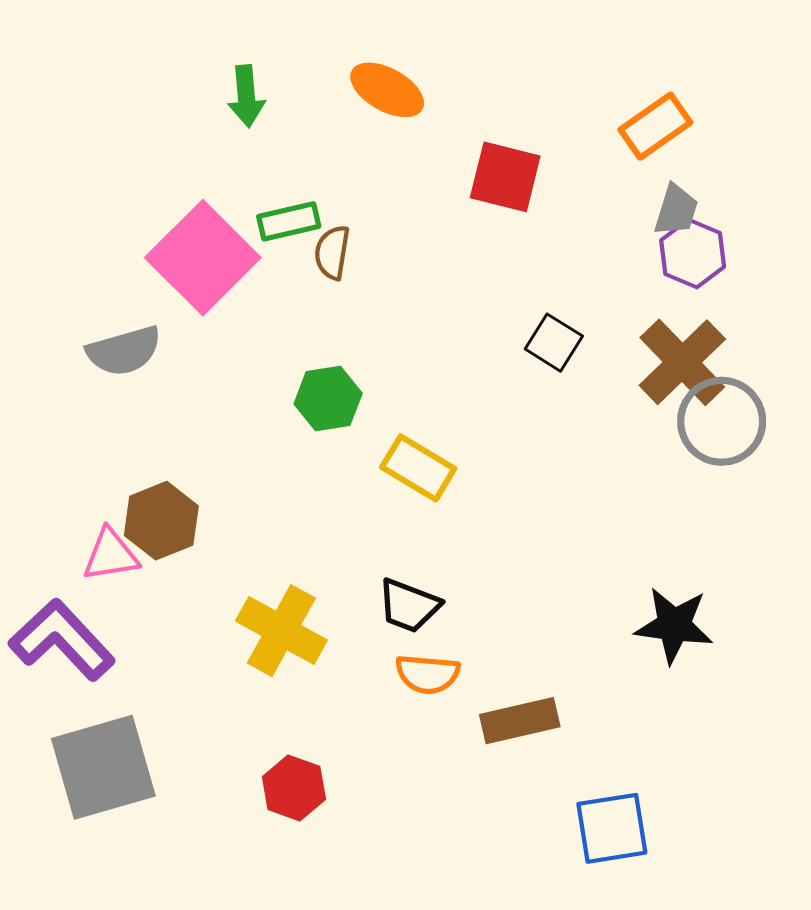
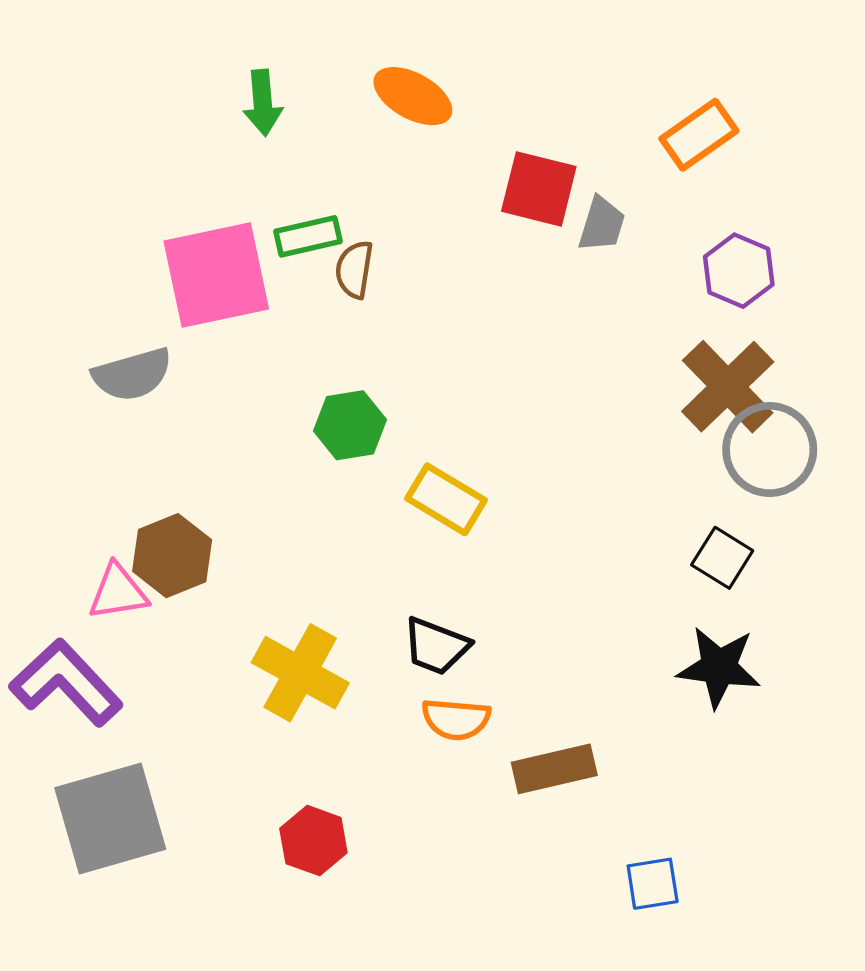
gray trapezoid: (676, 210) -> (602, 224), moved
pink square: (203, 258) -> (216, 275), turned 33
black square: (554, 343) -> (722, 558), moved
blue square: (612, 828) -> (653, 884), size x0.7

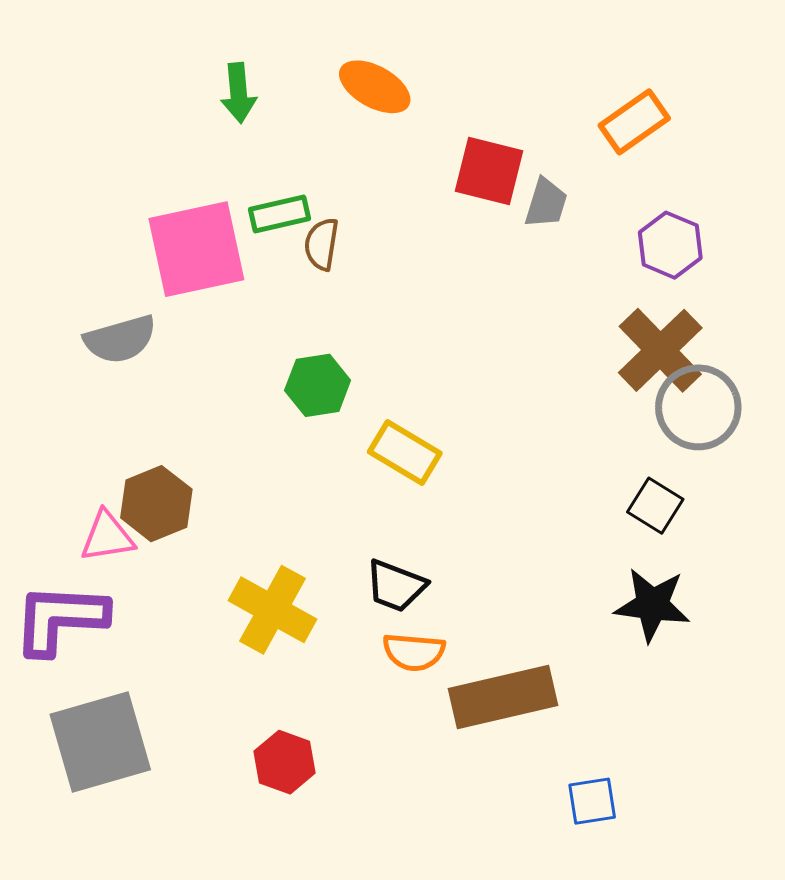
purple L-shape: (66, 683) -> (60, 619), turned -44
brown rectangle: (554, 769) -> (503, 697), size x1.4

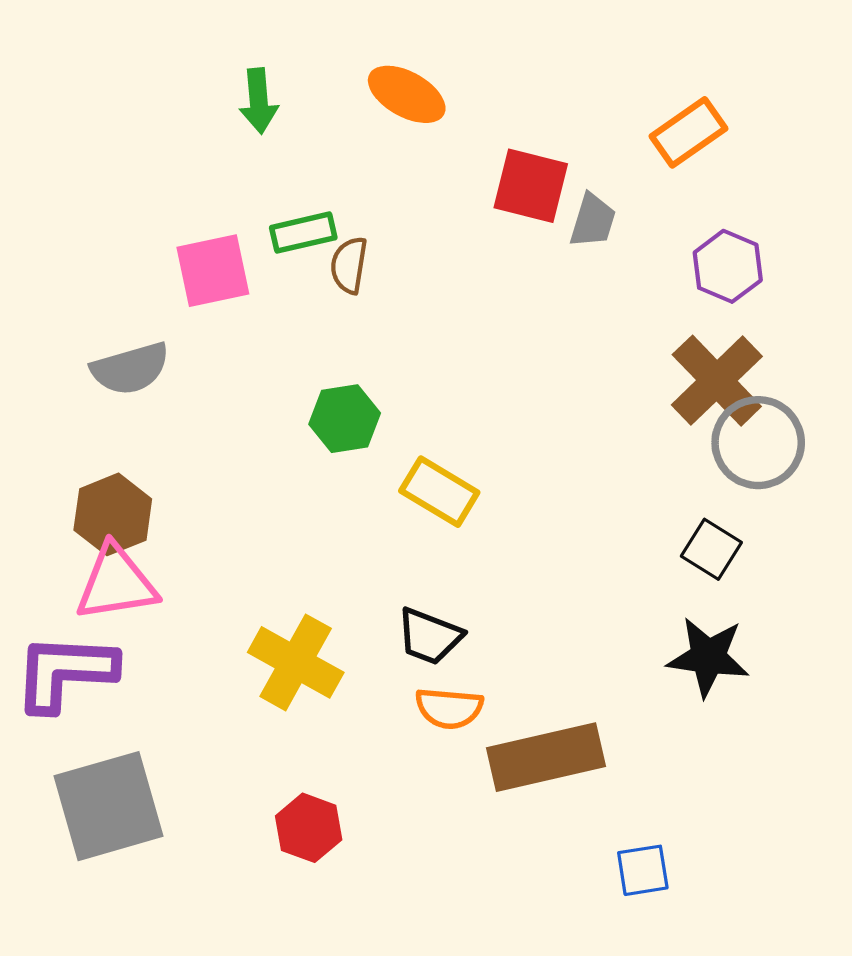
pink square: (196, 249) -> (213, 271), size x0.7
brown hexagon: (156, 504) -> (113, 514), moved
pink triangle: (107, 537) -> (116, 583), size x1.4

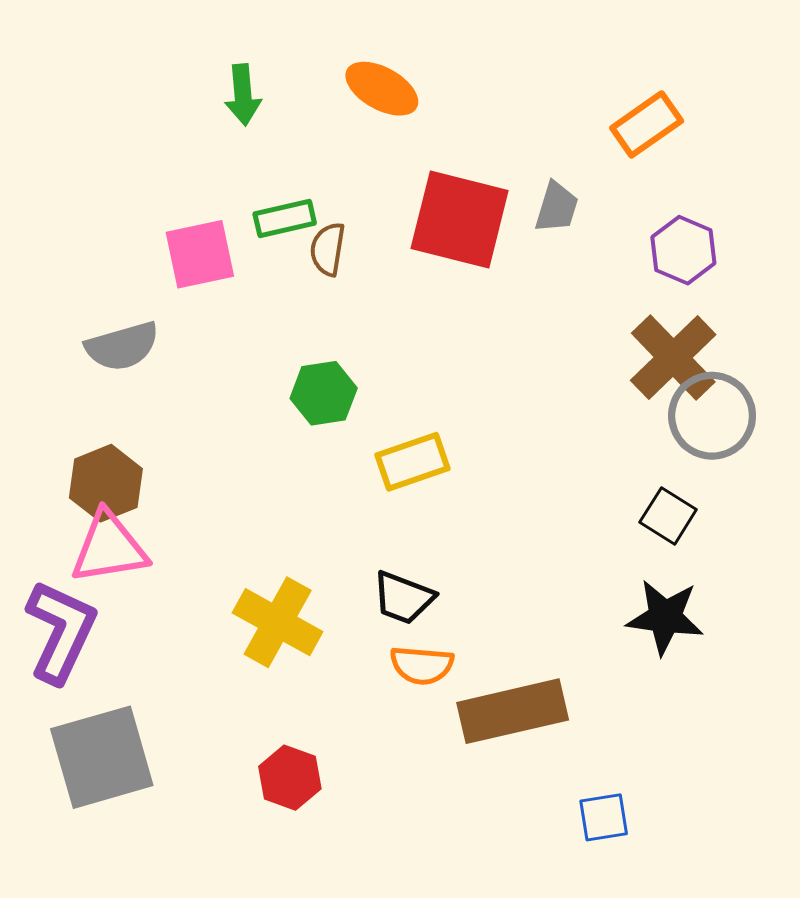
red square: (531, 186) -> (460, 219), moved, size x1.4
yellow rectangle: (439, 492) -> (413, 462), turned -50
purple L-shape: (65, 672) -> (61, 631), turned 112

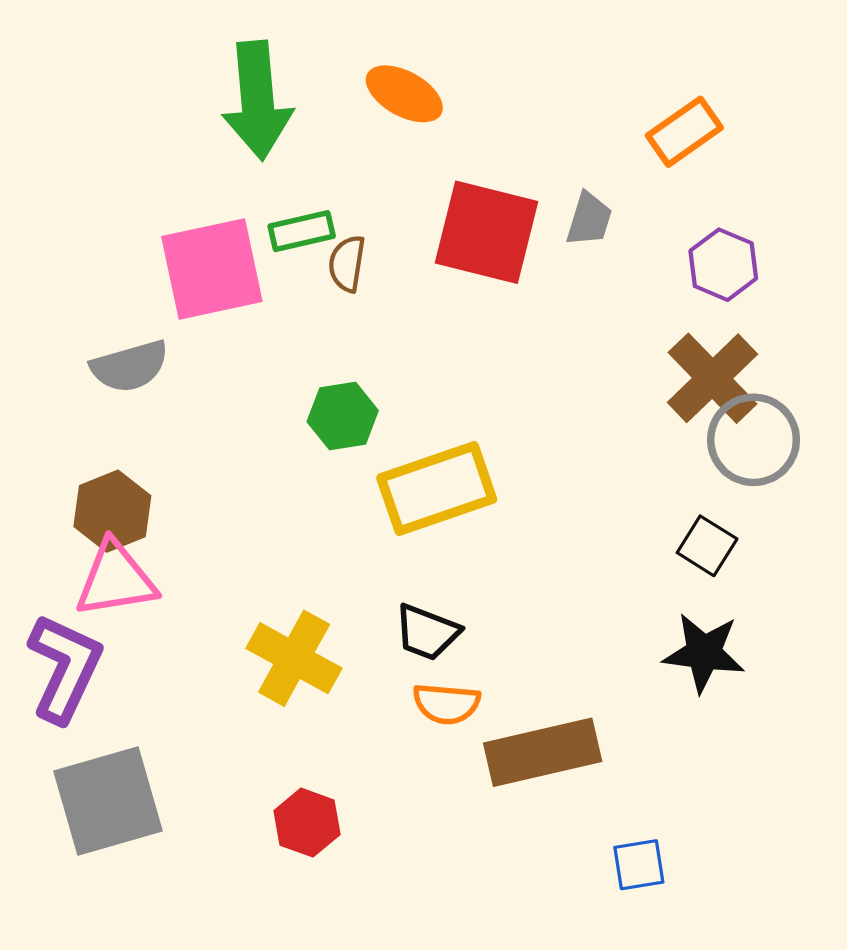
green arrow: (243, 95) -> (257, 100), size x1.8
pink square: (200, 254) -> (212, 269), size x1.4
yellow rectangle: (413, 462) -> (437, 488), size x1.5

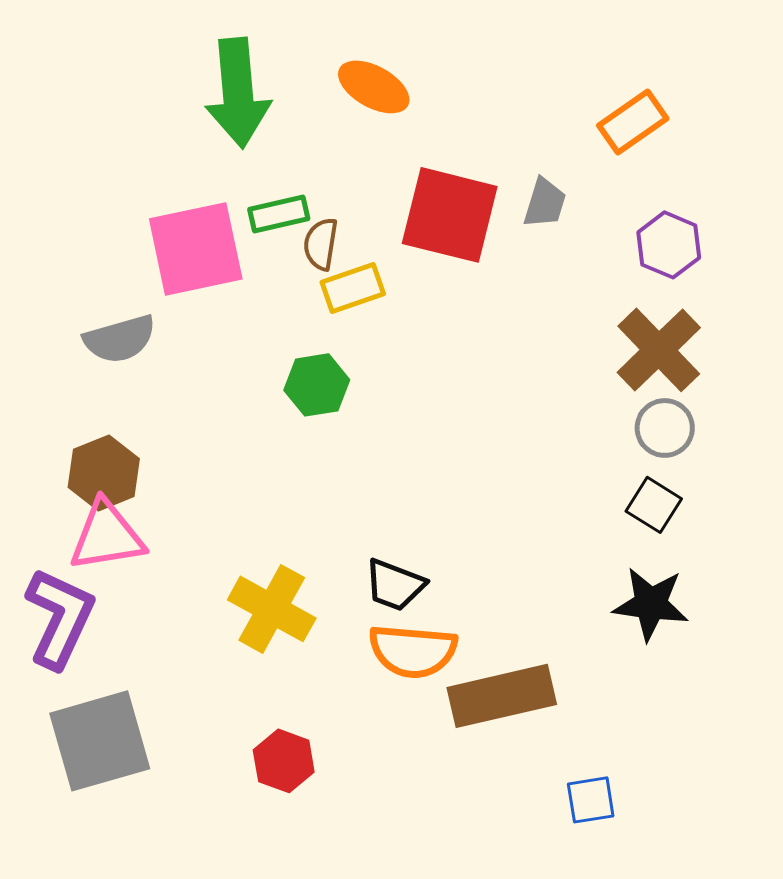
gray circle: (754, 440) -> (665, 428), moved, size x0.7
yellow rectangle: (437, 488) -> (353, 288), moved, size x0.6
orange semicircle: (446, 704) -> (413, 651), size x1.4

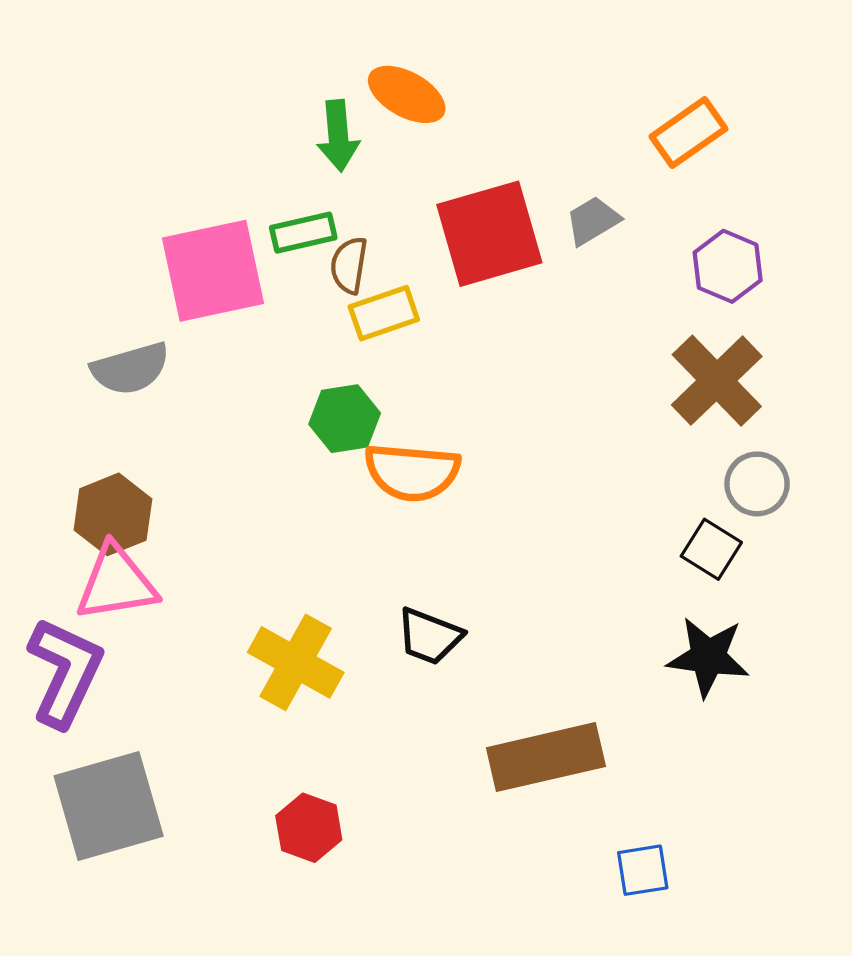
green arrow: (238, 93) -> (338, 136), moved, size x0.6
gray trapezoid: (545, 203) -> (593, 221), turned -138
red square: (450, 215) -> (489, 234), turned -30
gray circle: (665, 428) -> (757, 484), moved
orange semicircle: (413, 651) -> (412, 472), moved

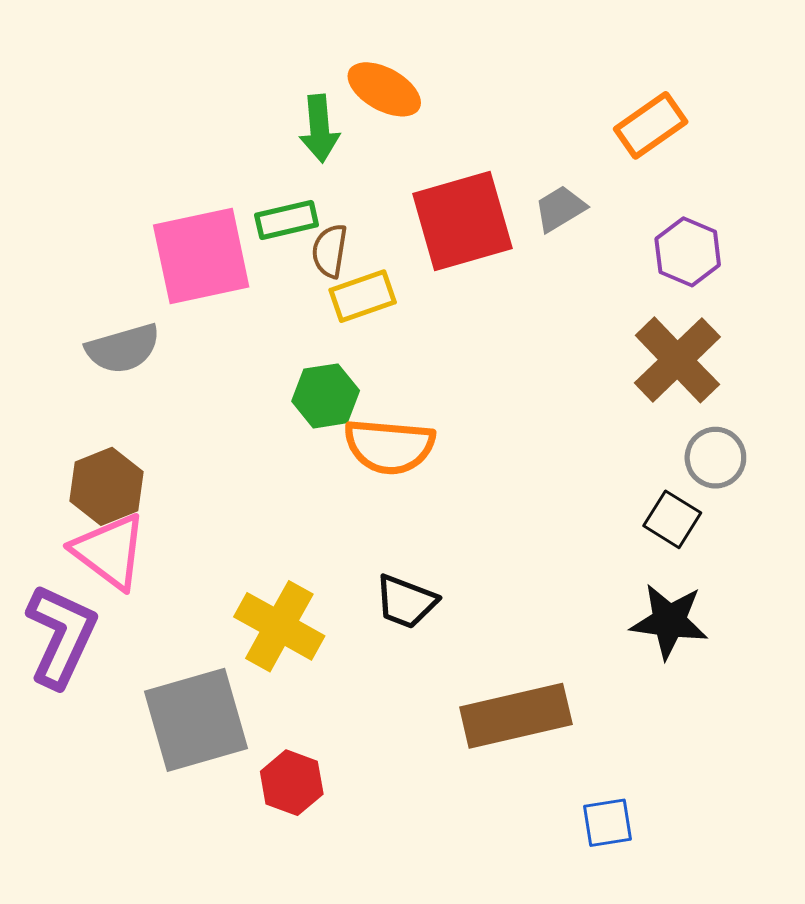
pink triangle: (116, 583) -> (110, 551), turned 46
gray square: (109, 806) -> (196, 720), moved

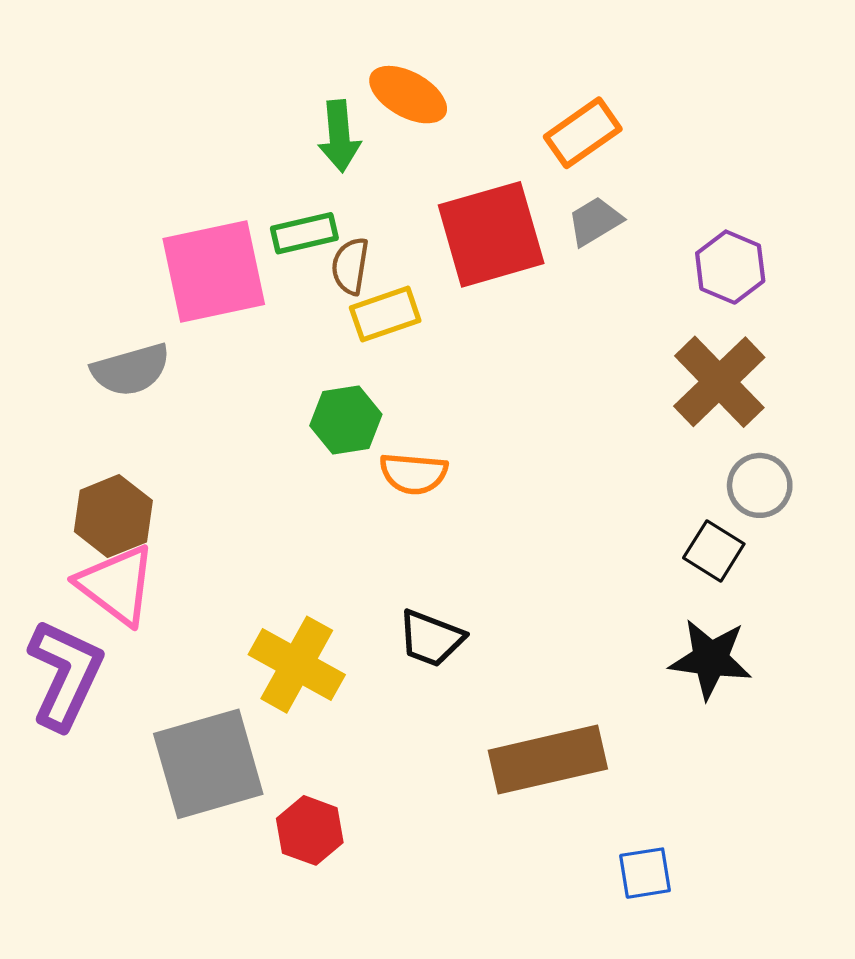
orange rectangle: (651, 125) -> (583, 133), moved
orange semicircle: (389, 446) -> (414, 473), size x0.7

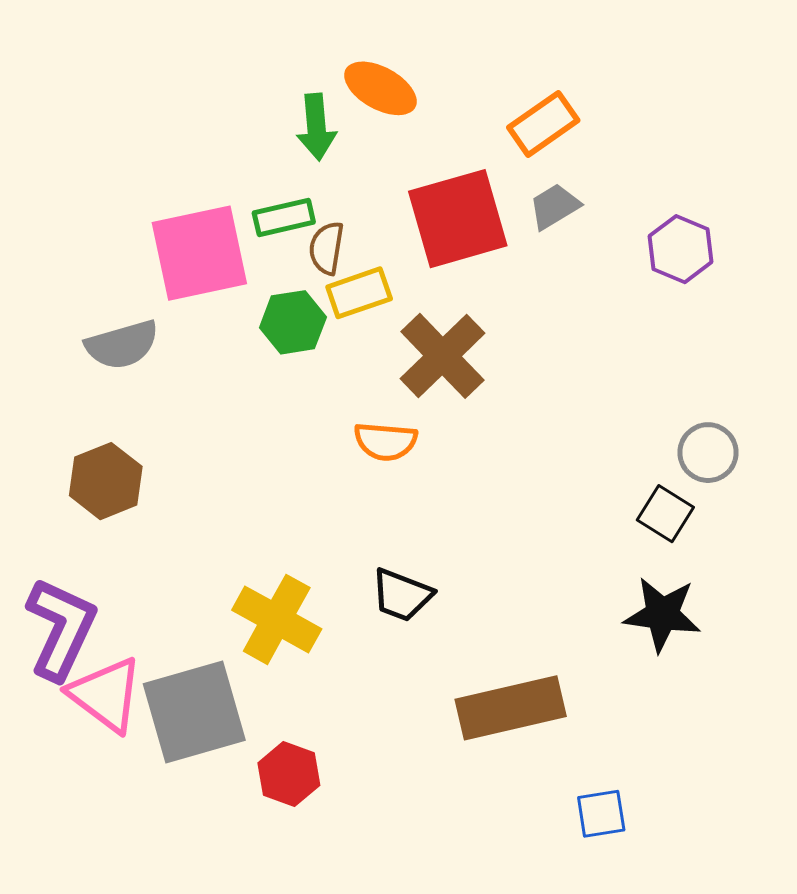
brown cross: (719, 382) -> (442, 356), moved
green hexagon: (346, 420) -> (293, 322), moved
pink triangle: (117, 585) -> (106, 695), moved

